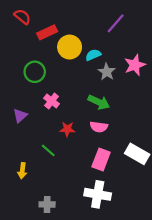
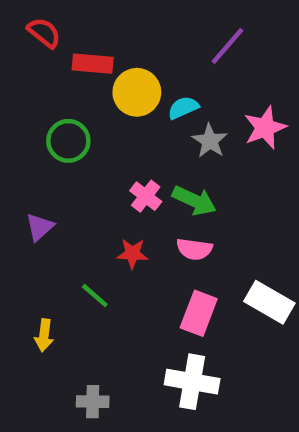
red rectangle: (47, 32) -> (93, 64), turned 30
pink cross: (52, 101) -> (146, 196), moved

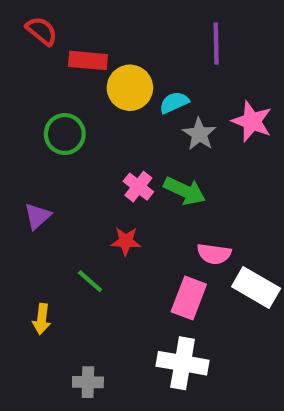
purple line: (227, 46) -> (216, 44), turned -42
pink star: (265, 128) -> (252, 121), turned -30
pink semicircle: (194, 249) -> (214, 254), moved

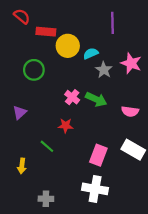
pink semicircle: (214, 254) -> (130, 111), moved

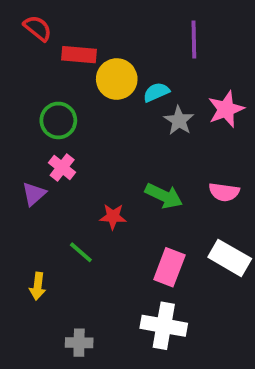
pink star: (131, 63) -> (226, 109), turned 30
pink cross: (72, 97) -> (62, 168), moved
green arrow: (96, 99) -> (164, 196), moved

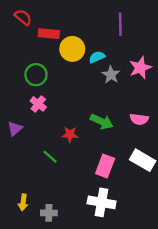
purple triangle: (34, 194) -> (15, 129), moved
yellow arrow: (38, 286) -> (23, 202), moved

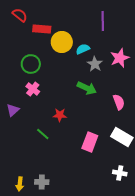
pink semicircle: (139, 119) -> (119, 102), turned -119
green arrow: (102, 122) -> (87, 88), moved
yellow arrow: (23, 202) -> (20, 184), moved
white cross: (102, 202) -> (120, 173), moved, size x0.6

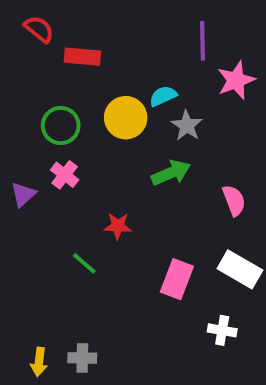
yellow circle: (62, 42) -> (126, 118), moved
pink star: (120, 58) -> (236, 80), moved
green arrow: (87, 88) -> (171, 173), turned -48
purple triangle: (13, 110) -> (23, 194), moved
white cross: (120, 173) -> (222, 330), moved

